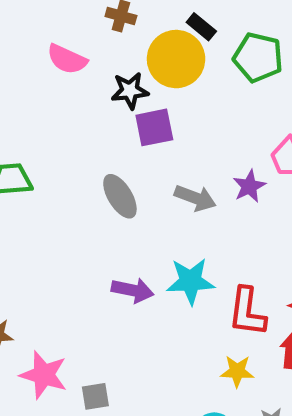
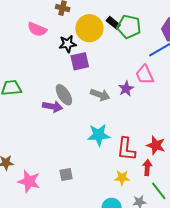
black rectangle: (201, 27) -> (113, 23), moved
purple arrow: (133, 290) -> (53, 107), moved
gray square: (95, 396) -> (66, 174), moved

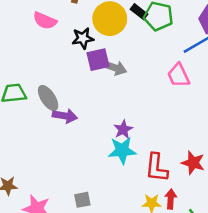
purple star: (126, 89) -> (123, 129), moved
gray ellipse: (64, 95) -> (48, 98), moved
gray arrow: (100, 95) -> (115, 68), moved
red arrow: (147, 168) -> (171, 199), moved

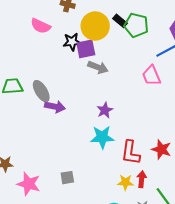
purple square: (98, 60) -> (86, 49), moved
purple star: (123, 129) -> (105, 110), moved

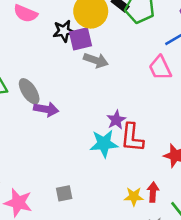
purple star: (105, 110) -> (116, 120), moved
red L-shape: (131, 153) -> (132, 138), moved

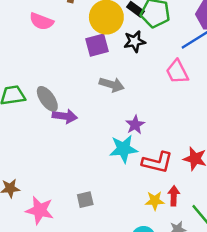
black star: (64, 31) -> (135, 41), moved
gray arrow: (96, 60) -> (112, 85), moved
red L-shape: (132, 138) -> (157, 162), moved, turned -80

